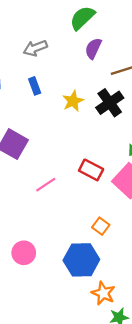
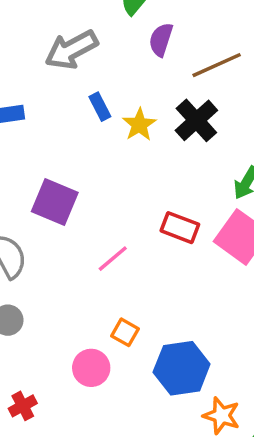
gray arrow: (35, 48) -> (71, 50), size x1.4
blue rectangle: (35, 86) -> (100, 107), moved
orange square: (101, 226) -> (125, 332), moved

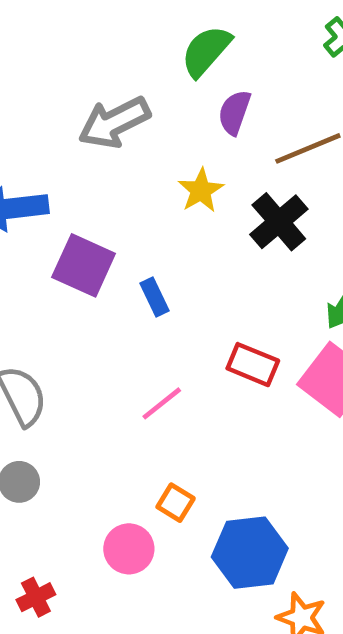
blue rectangle: (100, 107) -> (155, 297), moved
yellow star: (139, 125) -> (201, 190), moved
purple square: (55, 202) -> (84, 265), moved

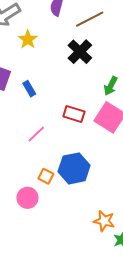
yellow star: (201, 190) -> (28, 39), moved
blue hexagon: (250, 553) -> (74, 168), moved

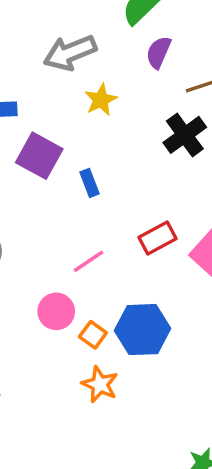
red rectangle: (74, 114) -> (158, 238), turned -55
pink circle: (28, 198) -> (56, 311), moved
orange star: (104, 221) -> (100, 384), moved

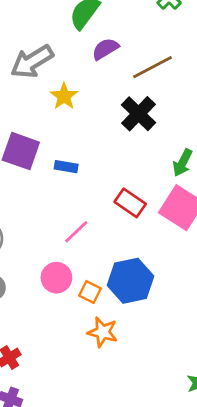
purple semicircle: (159, 52) -> (105, 49), turned 44
blue rectangle: (89, 183) -> (66, 167), turned -50
red rectangle: (158, 238) -> (130, 203), turned 72

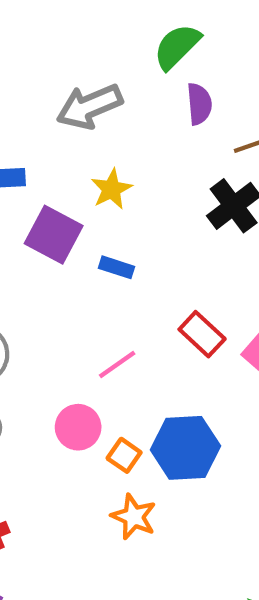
purple semicircle: (105, 49) -> (199, 104), turned 108
yellow star: (64, 96) -> (111, 189), moved

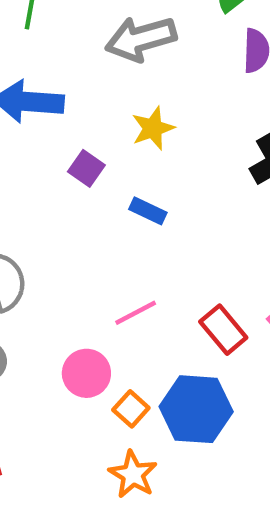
purple square: (54, 235) -> (86, 168), size x0.6
red rectangle: (202, 334) -> (223, 330), moved

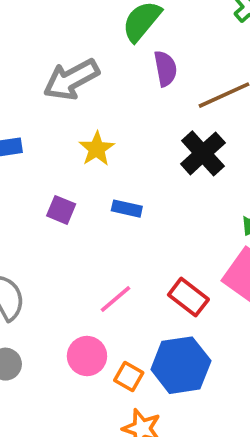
purple square: (86, 168) -> (61, 210), moved
blue rectangle: (148, 211) -> (127, 209), moved

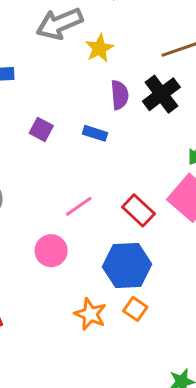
purple semicircle: (165, 69) -> (120, 95), moved
yellow star: (97, 149) -> (99, 48), moved
orange square: (129, 377) -> (135, 309), moved

